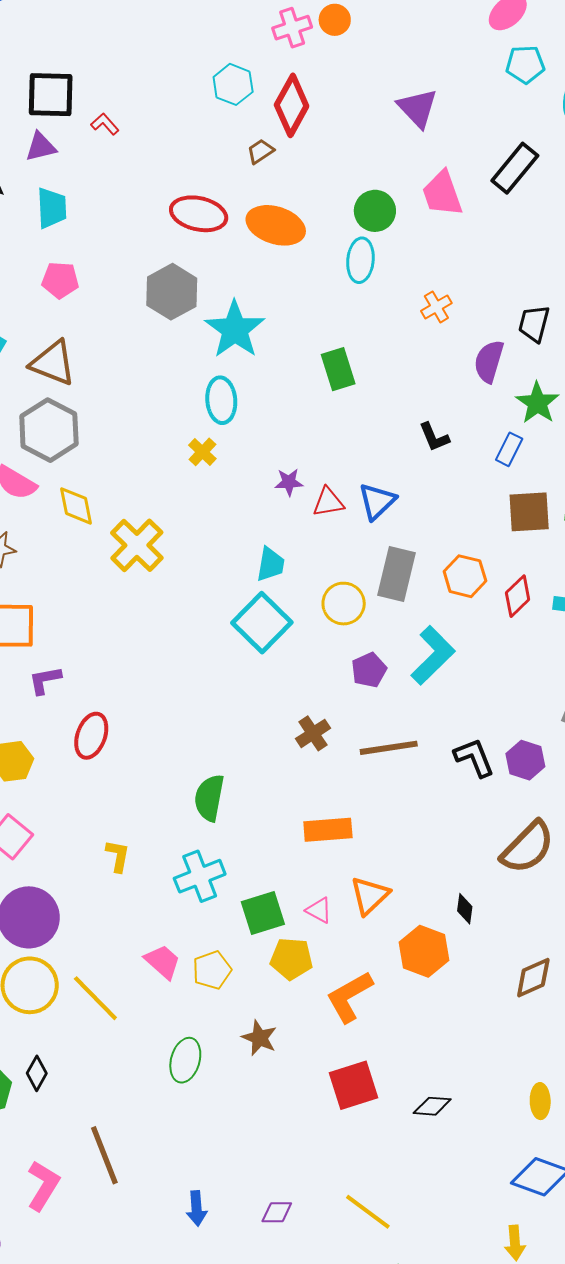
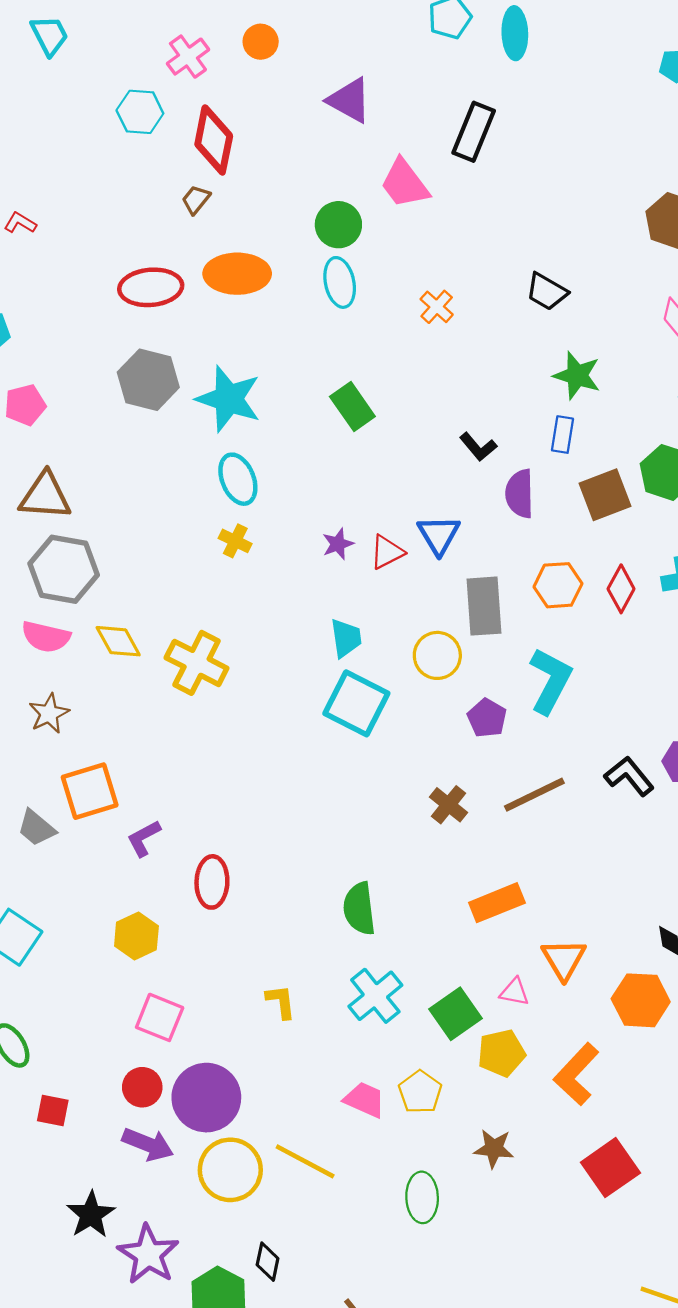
orange circle: (335, 20) -> (261, 42), moved
cyan hexagon: (233, 84) -> (140, 112), moved
black trapezoid: (534, 324) -> (547, 292), turned -57
purple semicircle: (489, 361) -> (520, 494), moved

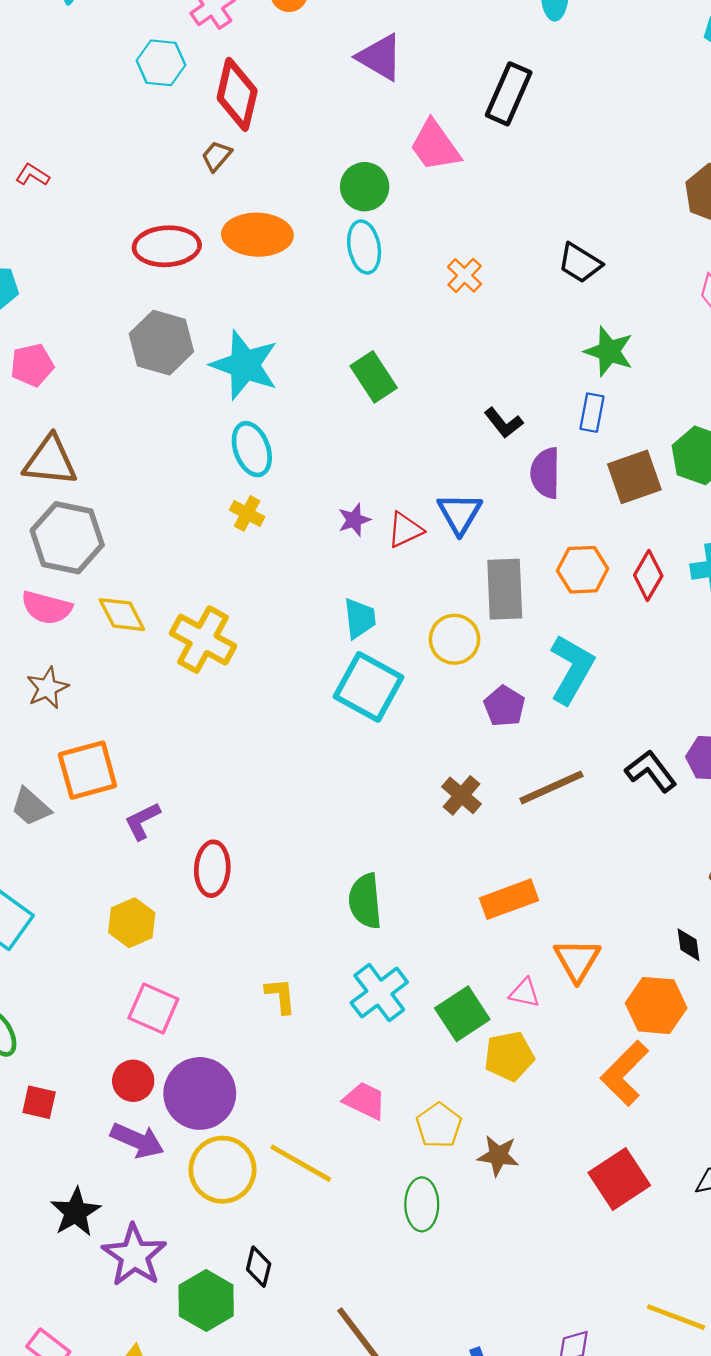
orange L-shape: (576, 1074) -> (625, 1073), moved
yellow pentagon: (420, 1092) -> (439, 1125), moved

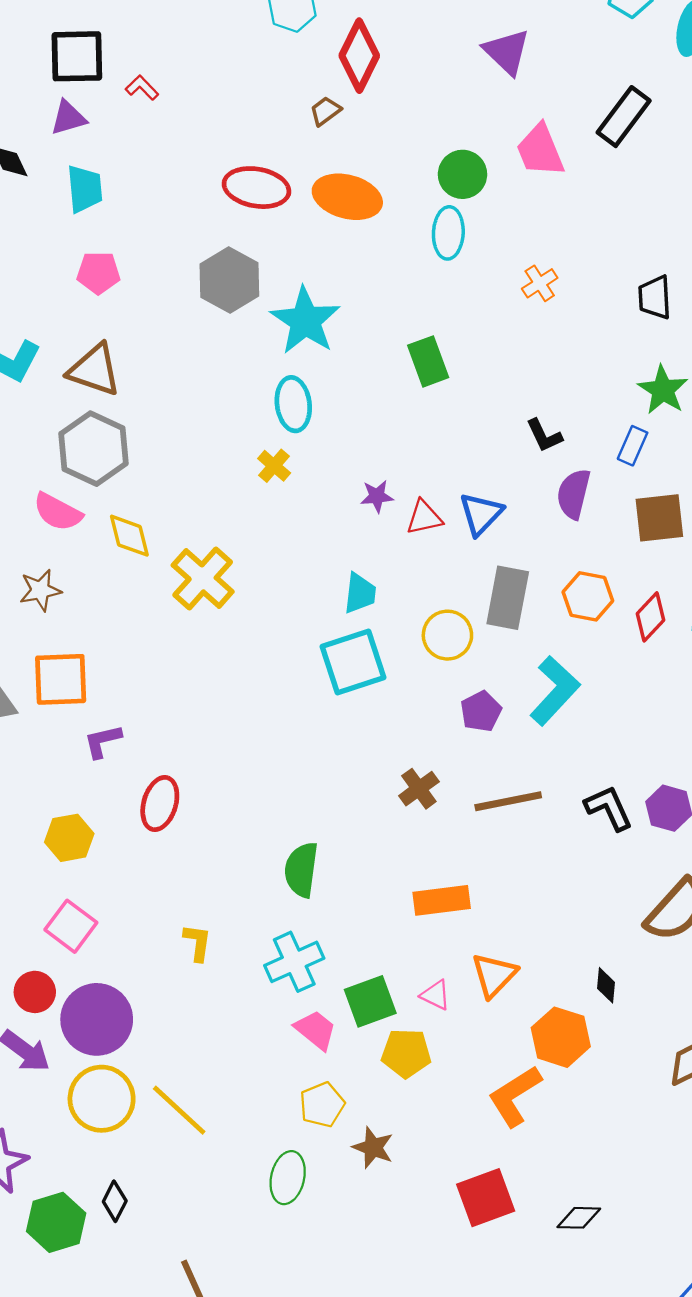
black trapezoid: (580, 263) -> (655, 297), turned 42
cyan square: (368, 687) -> (353, 662), turned 30
pink trapezoid: (365, 1101) -> (316, 1030), moved

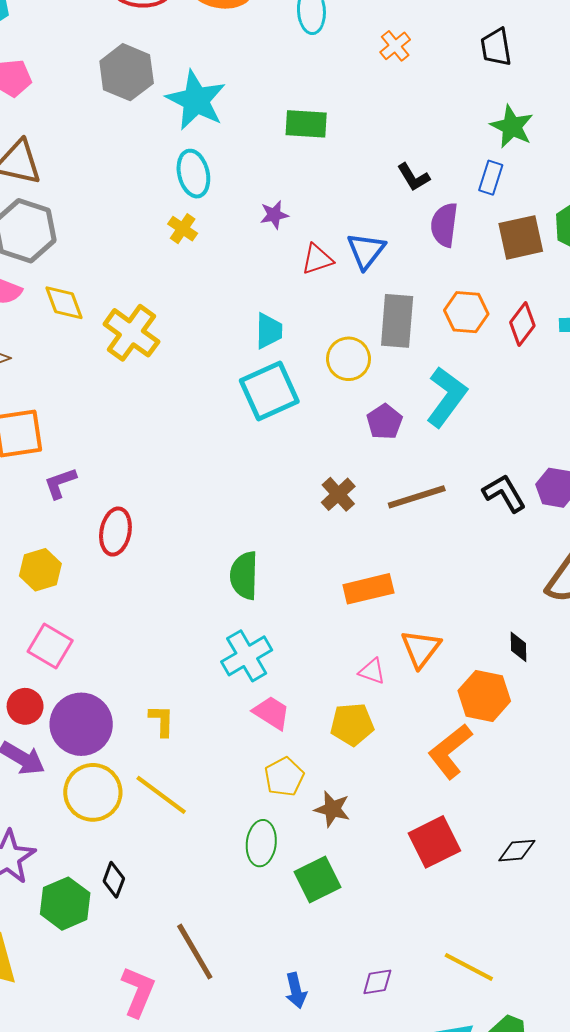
green rectangle: (428, 361) -> (306, 124), turned -60
purple star: (377, 496) -> (274, 215), moved
yellow L-shape: (197, 943) -> (162, 721), moved
green square: (370, 1001) -> (318, 879), moved

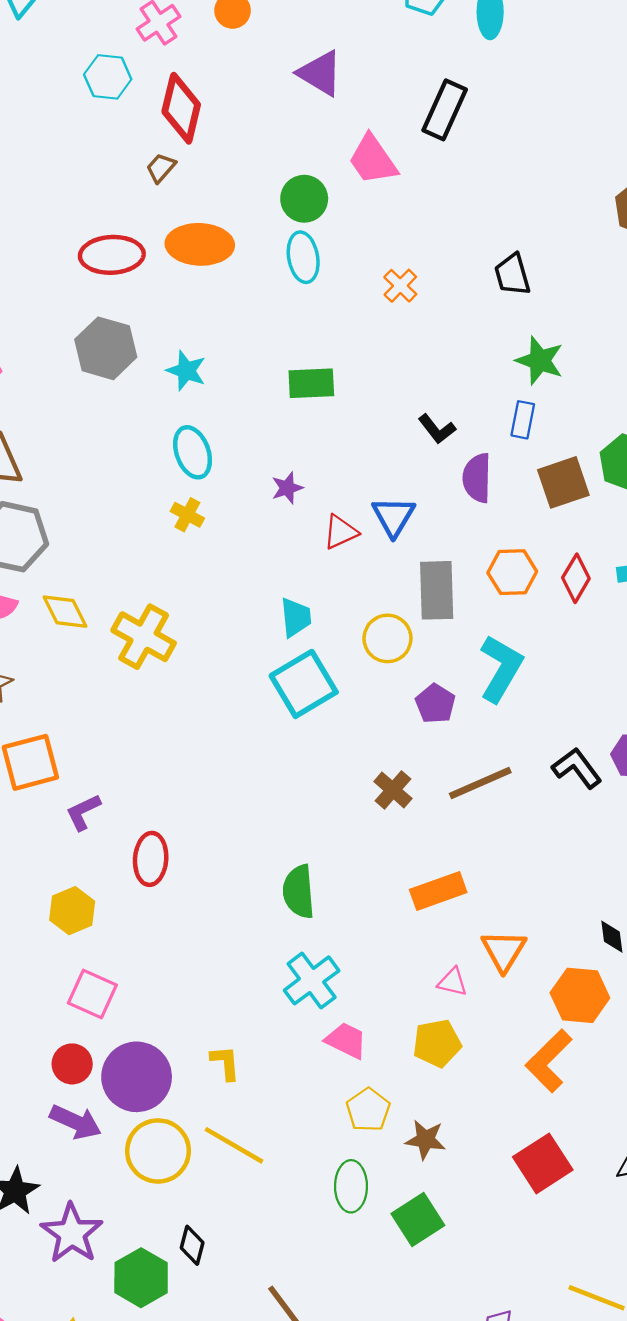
cyan star: (196, 100) -> (186, 371), size x0.6

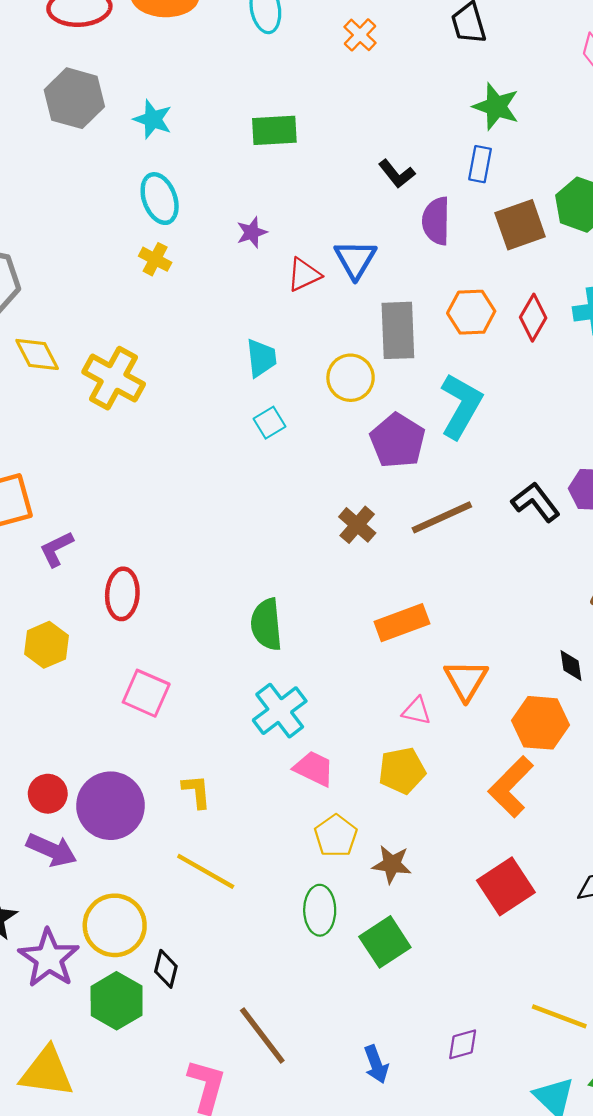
cyan square: (304, 684) -> (269, 423), size x0.5
purple pentagon: (435, 704) -> (398, 441), size x1.4
pink square: (92, 994) -> (146, 693), moved
yellow circle: (158, 1151) -> (115, 925), moved

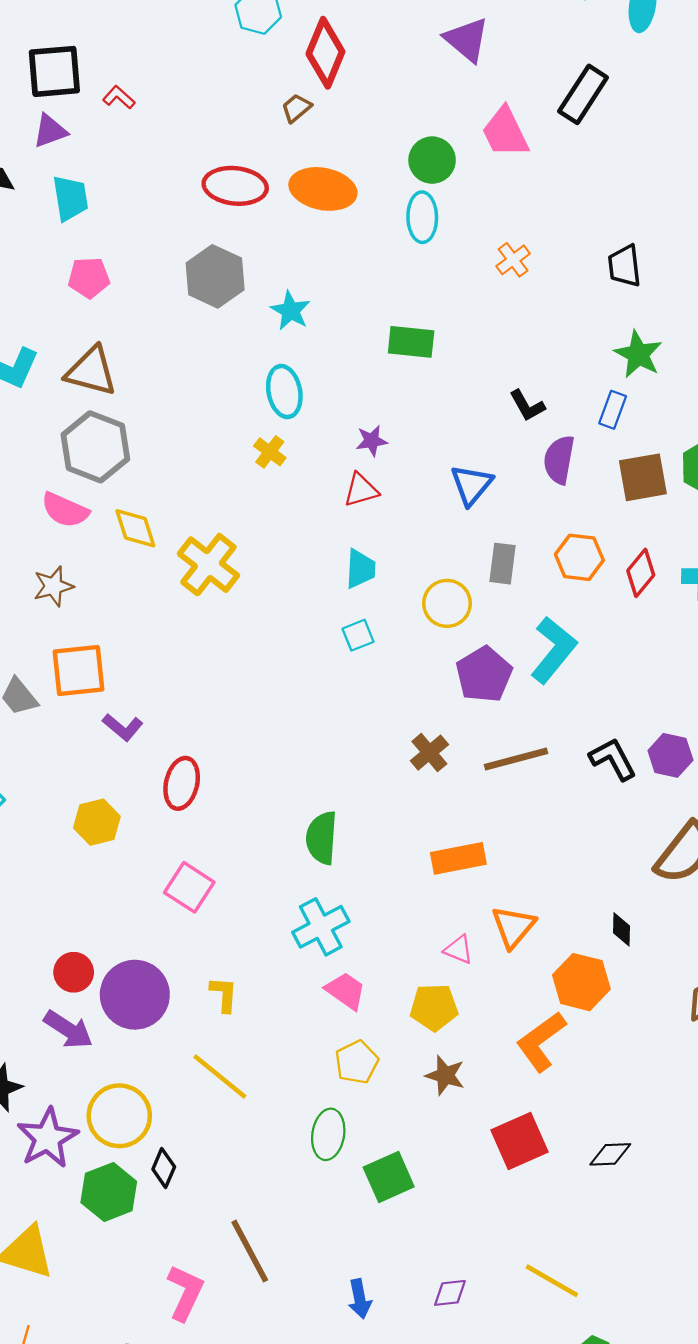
red triangle: (304, 275) -> (361, 490), moved
gray rectangle: (398, 330) -> (502, 564), size x0.7
purple L-shape: (56, 549) -> (123, 727), turned -123
brown star: (392, 864) -> (445, 1075), moved

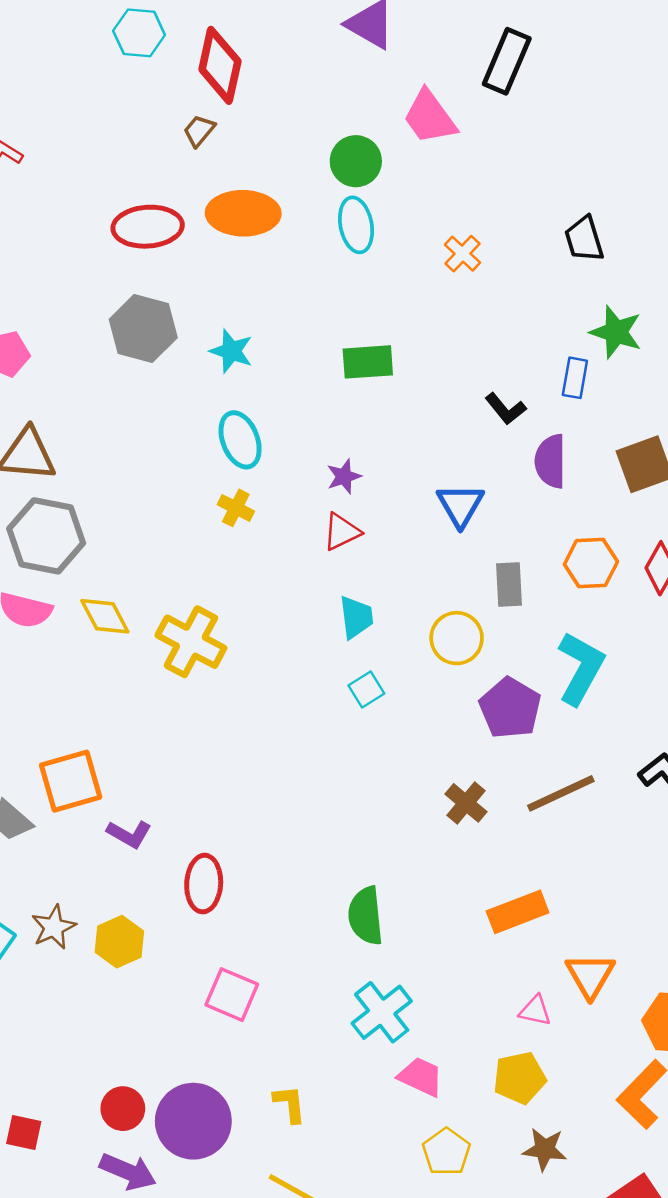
blue rectangle: (613, 410) -> (575, 378), moved
brown star: (53, 586) -> (54, 927), moved

